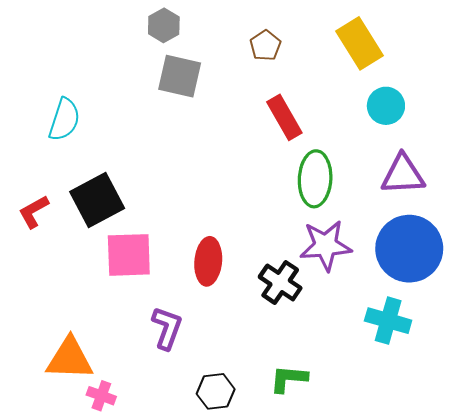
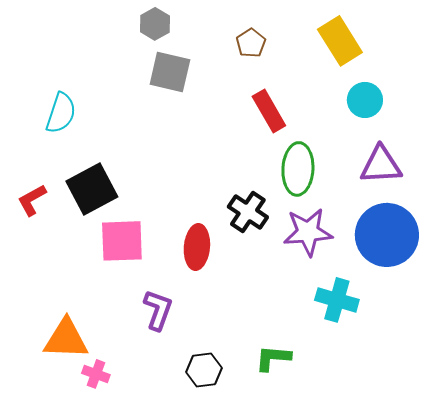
black cross: (280, 282) -> (248, 212), moved
cyan cross: (388, 321) -> (337, 300), moved

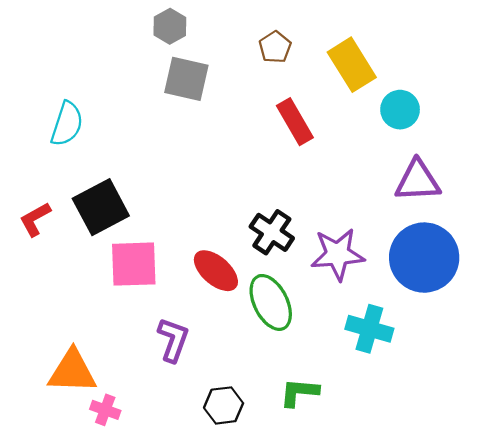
yellow rectangle: (340, 41) -> (352, 65), moved
green ellipse: (298, 169) -> (271, 302), moved, turned -30
red ellipse: (197, 247) -> (216, 271), turned -54

